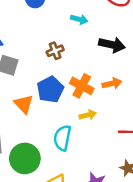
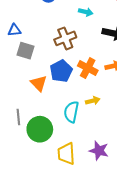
brown cross: (55, 51) -> (65, 38), size x1.5
yellow arrow: (88, 115) -> (93, 101), moved

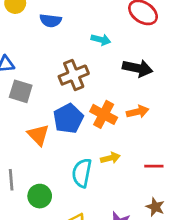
green circle: (40, 129) -> (40, 196), size x0.7

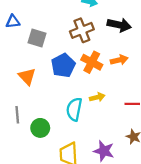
brown cross: (74, 75) -> (82, 30), moved
gray square: (21, 91) -> (37, 38), moved
orange triangle: (38, 135) -> (27, 76), moved

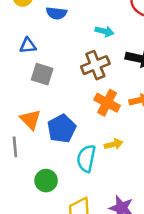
blue triangle: (13, 22) -> (28, 46), moved
blue pentagon: (63, 65) -> (62, 129), moved
gray line: (17, 115) -> (15, 147), moved

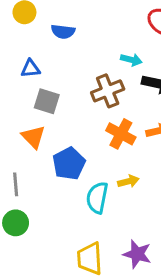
cyan arrow: (104, 31) -> (131, 60), moved
orange triangle: (30, 120) -> (33, 137), moved
green circle: (46, 181) -> (16, 223), moved

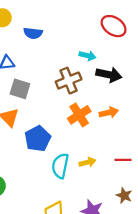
orange cross: (121, 134) -> (79, 115), turned 30
yellow arrow: (128, 181) -> (87, 162), moved

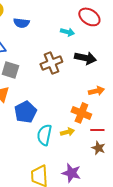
cyan arrow: (87, 56) -> (67, 32), moved
orange arrow: (109, 113) -> (96, 91), moved
orange cross: (79, 115) -> (81, 113), moved, turned -36
brown star: (124, 195) -> (98, 148), moved

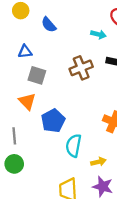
blue semicircle: (21, 23) -> (49, 25), turned 42
yellow arrow: (67, 132) -> (98, 162), moved

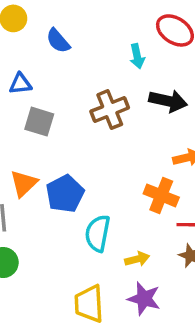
cyan arrow: (98, 34) -> (137, 56), turned 64
orange triangle: (27, 101) -> (24, 183), moved, turned 30

